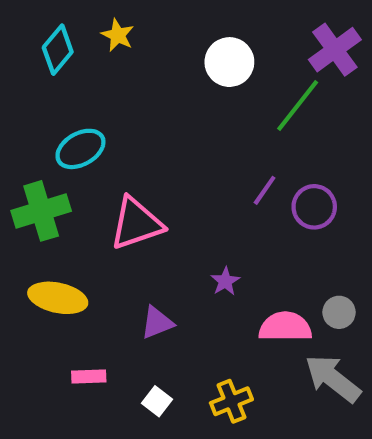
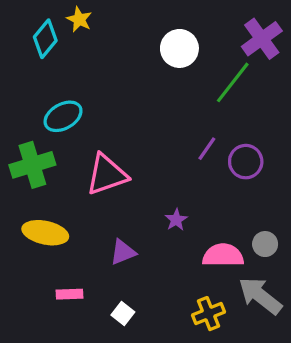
yellow star: (118, 35) -> (79, 19), moved
yellow cross: (231, 401) -> (209, 314), moved

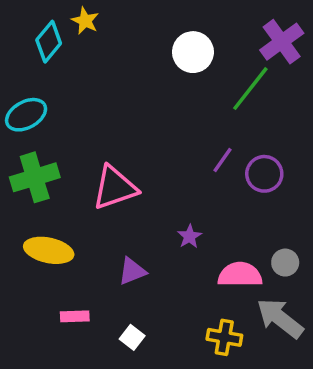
cyan ellipse: (63, 116) -> (26, 115), moved
yellow cross: (209, 314) -> (224, 337), turned 32

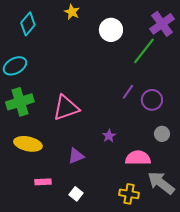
yellow star: (85, 21) -> (72, 12), moved
gray circle: (285, 263) -> (162, 134), moved

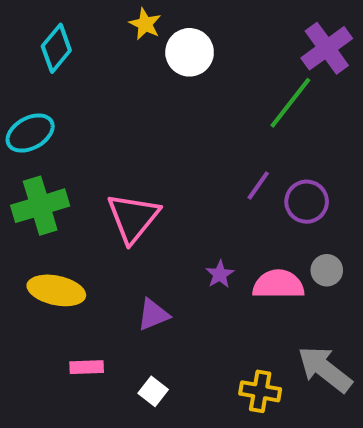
white circle: (111, 30) -> (190, 52), moved
pink triangle: (66, 108) -> (133, 218), turned -32
pink semicircle: (138, 158) -> (278, 284), moved

